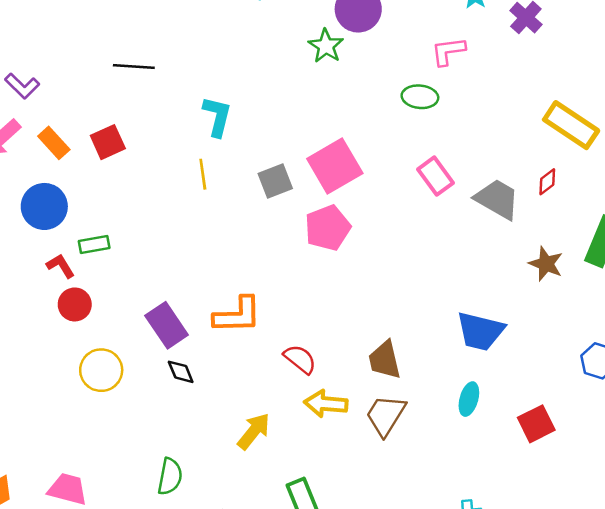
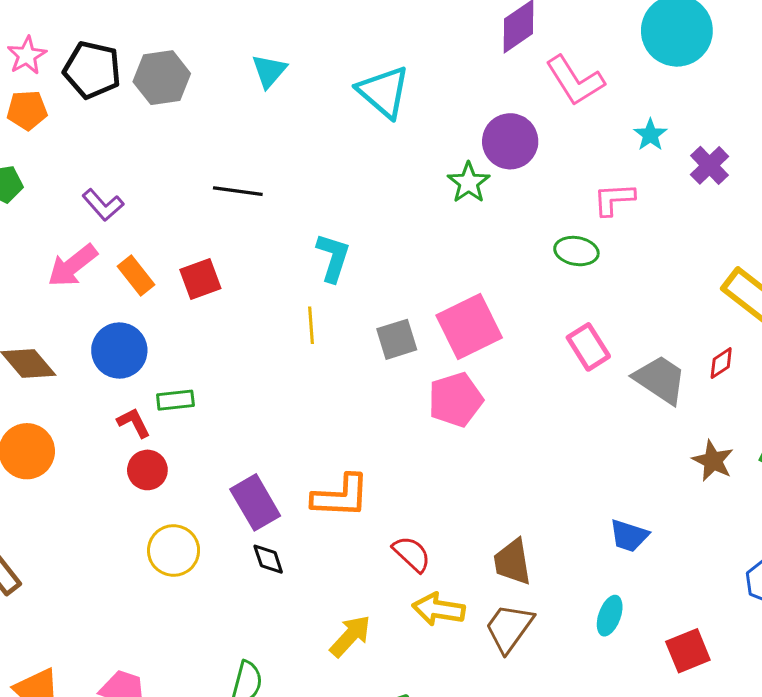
blue trapezoid: (480, 331) -> (629, 536), size x0.7

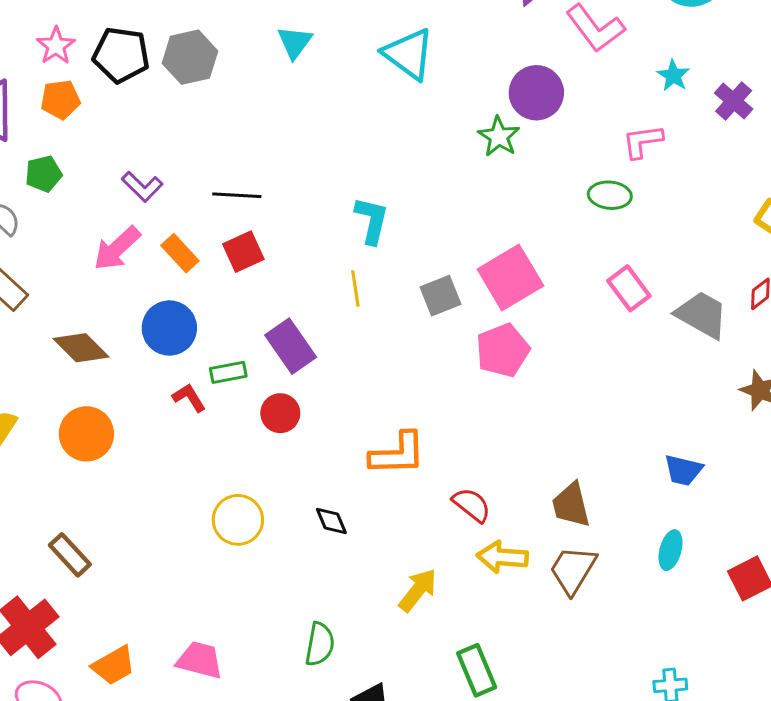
black line: (238, 191) -> (237, 195), moved
red circle: (147, 470) -> (280, 413), moved
purple rectangle: (255, 502) -> (291, 346), moved

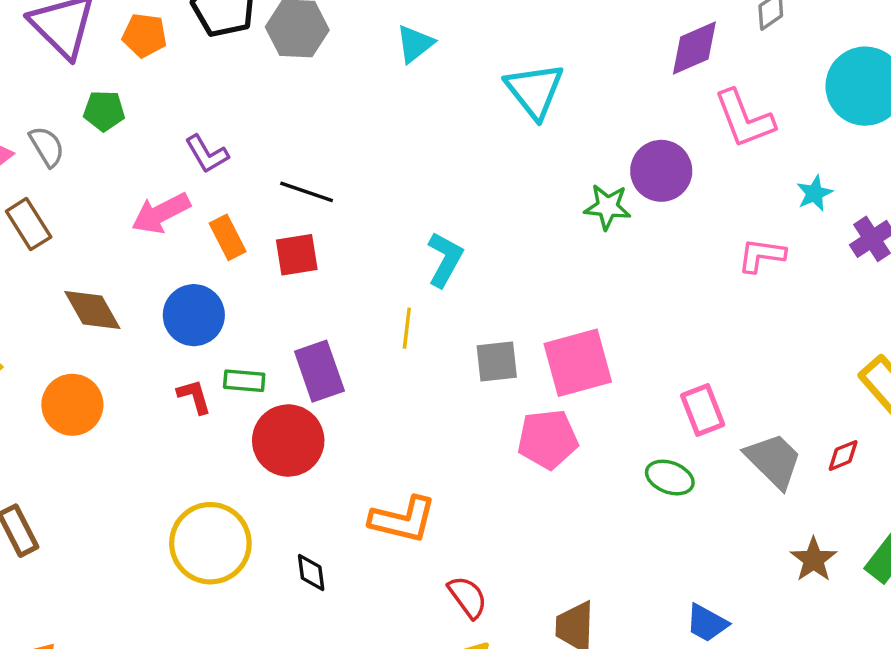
green star: (499, 136) -> (607, 207), turned 30
green ellipse: (610, 195) -> (670, 478), moved
red circle: (280, 413) -> (288, 441), size x1.6
yellow circle: (238, 520) -> (210, 543), size x1.4

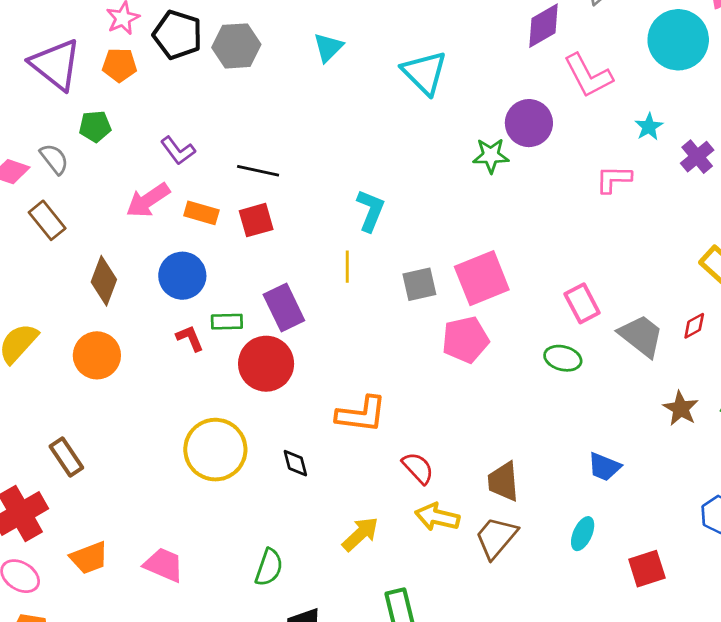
orange rectangle: (228, 237) -> (201, 213), turned -40
brown diamond: (92, 310) -> (104, 281), turned 57

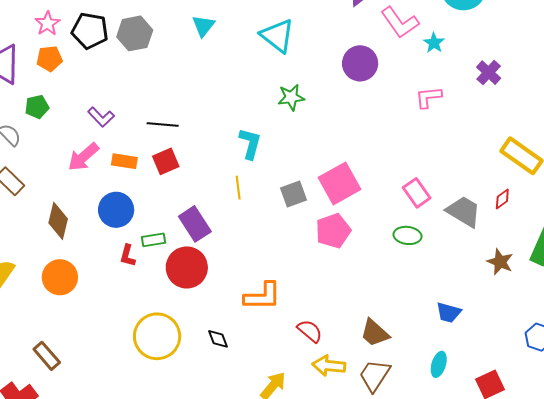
cyan star: (649, 127) -> (434, 43), moved
green star: (491, 156) -> (291, 97), moved
red L-shape: (190, 338) -> (128, 256), turned -135
brown trapezoid: (503, 481) -> (375, 333), turned -36

